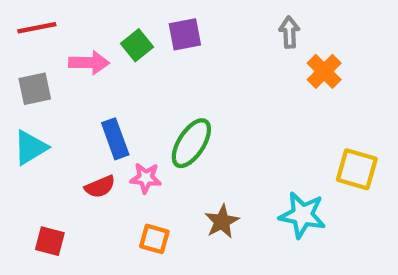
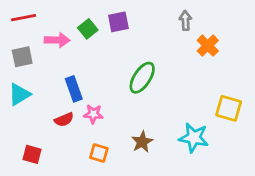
green ellipse: (191, 143) -> (142, 78), moved

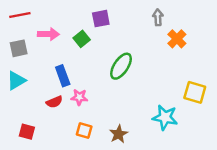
green square: (88, 29) -> (82, 39), moved
brown star: (142, 142) -> (119, 134), moved

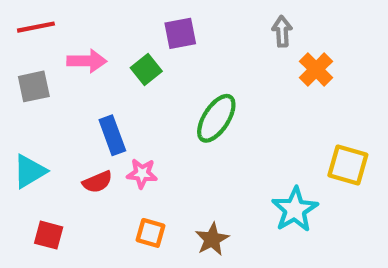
cyan triangle: (16, 80) -> (30, 171), moved
cyan star: (165, 117) -> (295, 210), turned 30

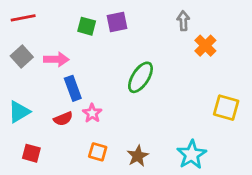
pink arrow: (87, 61) -> (56, 59), moved
green square: (146, 69) -> (87, 26), moved, turned -36
gray square: (34, 86) -> (22, 57), turned -30
pink star: (142, 173) -> (92, 113), turned 30
cyan star: (295, 210) -> (192, 155), moved

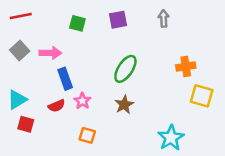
purple square: (117, 22) -> (118, 20), moved
orange cross: (205, 46) -> (186, 66), moved, turned 36
red square: (31, 153) -> (26, 124), moved
brown star: (138, 156) -> (124, 105), moved

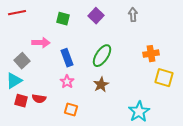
purple square: (118, 20) -> (96, 16), turned -35
gray square: (20, 50) -> (22, 61), moved
blue rectangle: (65, 79) -> (67, 58), moved
red semicircle: (57, 106) -> (39, 99), moved, turned 32

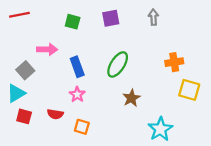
purple square: (96, 16) -> (111, 18), turned 35
brown star: (101, 85) -> (131, 98), moved
red semicircle: (39, 99) -> (55, 114), moved

